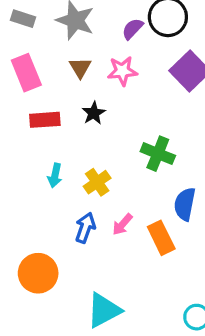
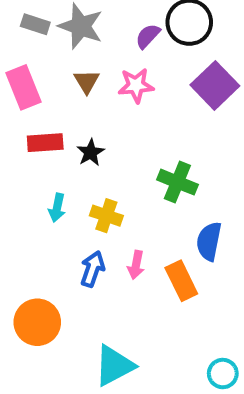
gray rectangle: (23, 19) -> (35, 24), moved
black star: (94, 113) -> (91, 152), moved
yellow cross: (97, 182) -> (106, 216), turned -36
pink arrow: (122, 224) -> (136, 265), turned -30

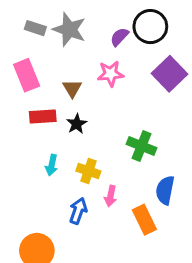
brown triangle: (87, 81) -> (72, 88), moved
pink arrow: (136, 265) -> (111, 196), moved

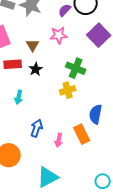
green cross: (142, 146) -> (76, 68), moved
yellow cross: (88, 171) -> (68, 90), moved, turned -35
pink arrow: (111, 196) -> (59, 140), moved

